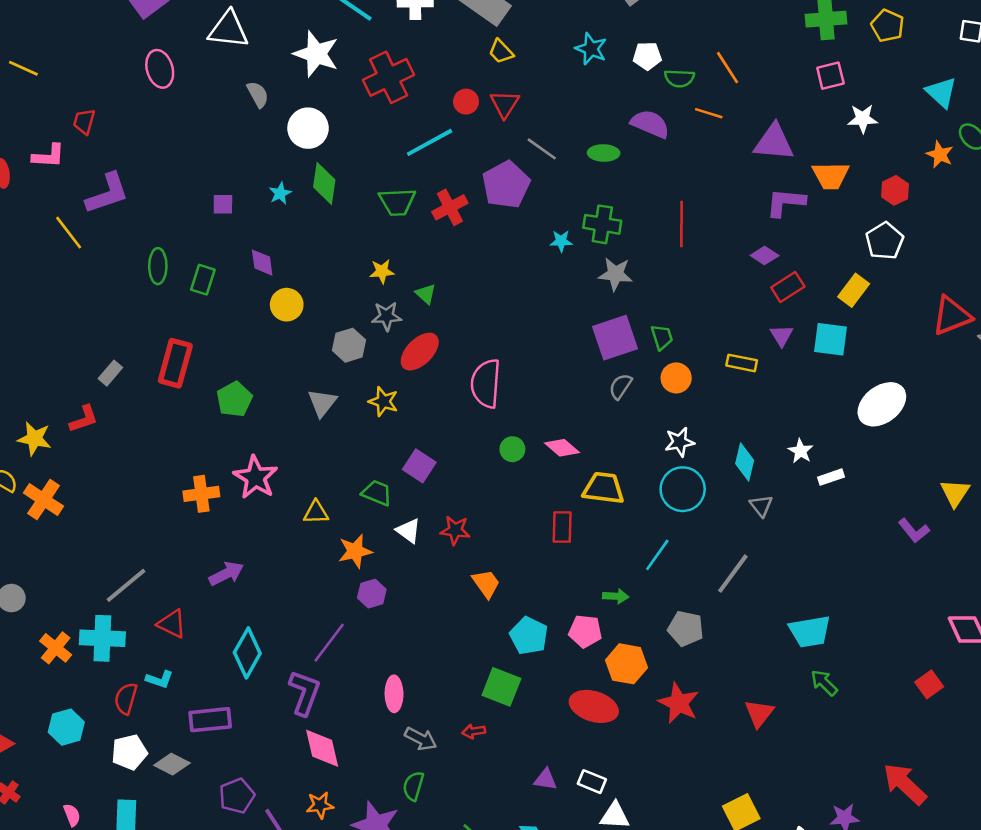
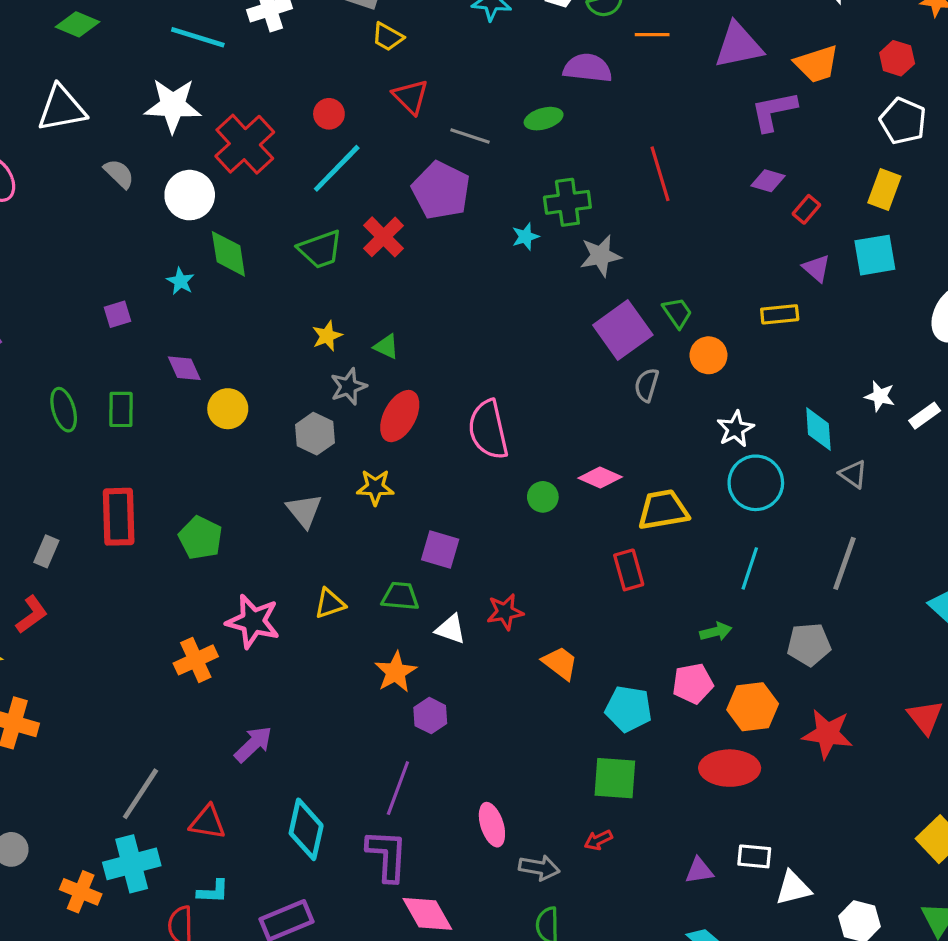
red cross: (389, 77) -> (245, 144), moved
red circle: (466, 102) -> (329, 114), moved
red rectangle: (788, 287) -> (806, 209), size x0.7
yellow triangle: (316, 512) -> (330, 604), moved

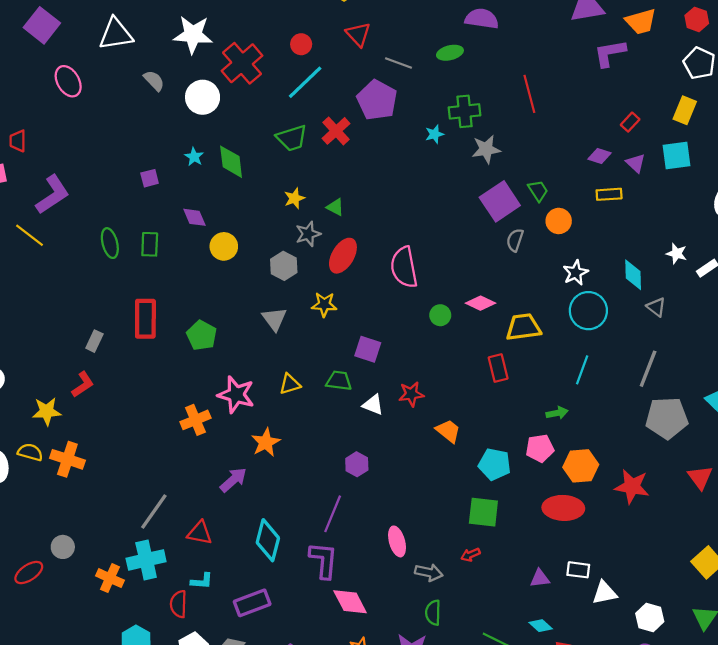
purple diamond: (768, 181) -> (599, 156), moved
green diamond: (228, 254) -> (231, 162), moved
gray pentagon: (809, 644) -> (667, 418), moved, size x1.4
orange star: (396, 672) -> (266, 442), moved

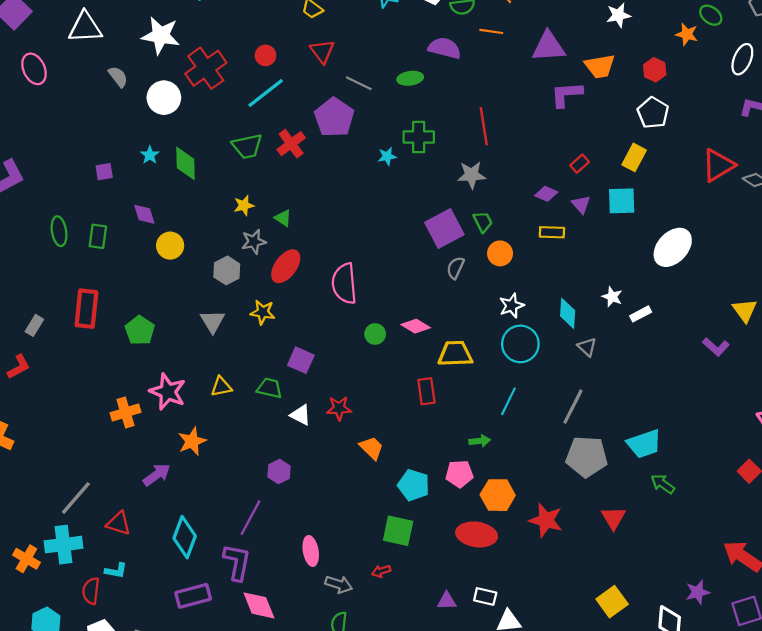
gray star: (486, 149) -> (472, 175), moved
purple rectangle: (252, 603) -> (193, 596), moved

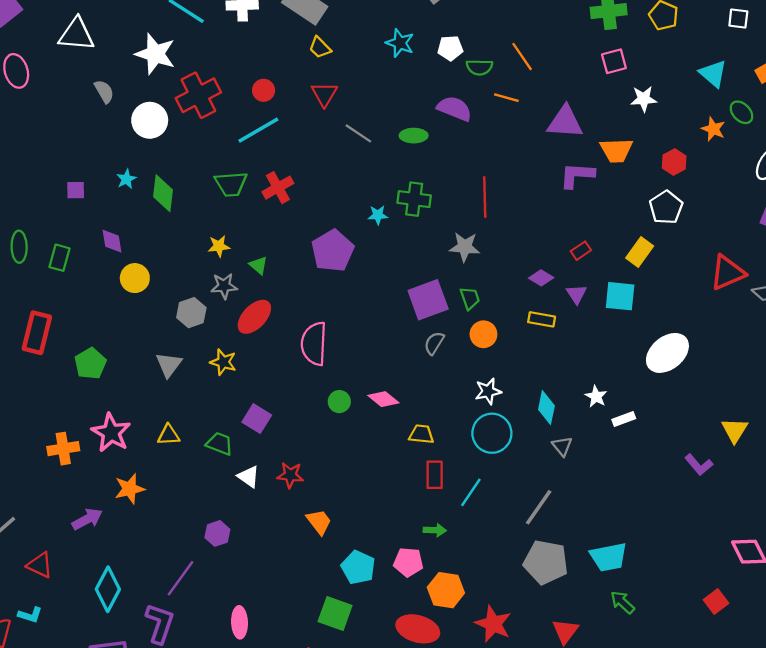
purple pentagon: (334, 117) -> (333, 251), moved
yellow trapezoid: (455, 354) -> (421, 434), size x0.7
red rectangle: (426, 391) -> (435, 475), moved

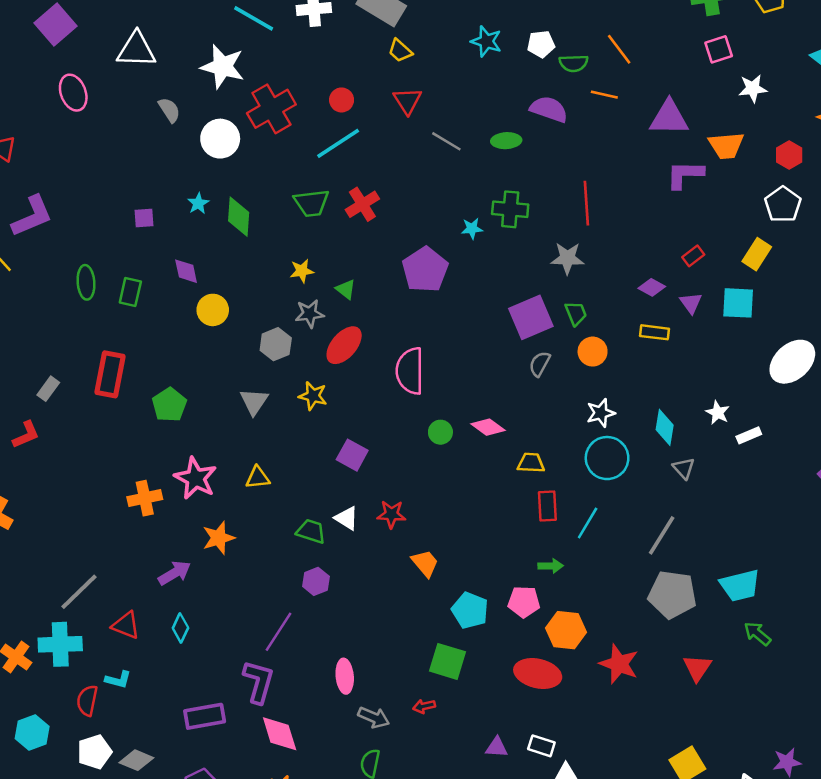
green trapezoid: (220, 444) -> (311, 531), moved
cyan diamond: (108, 589) -> (180, 628), moved, size x0.6

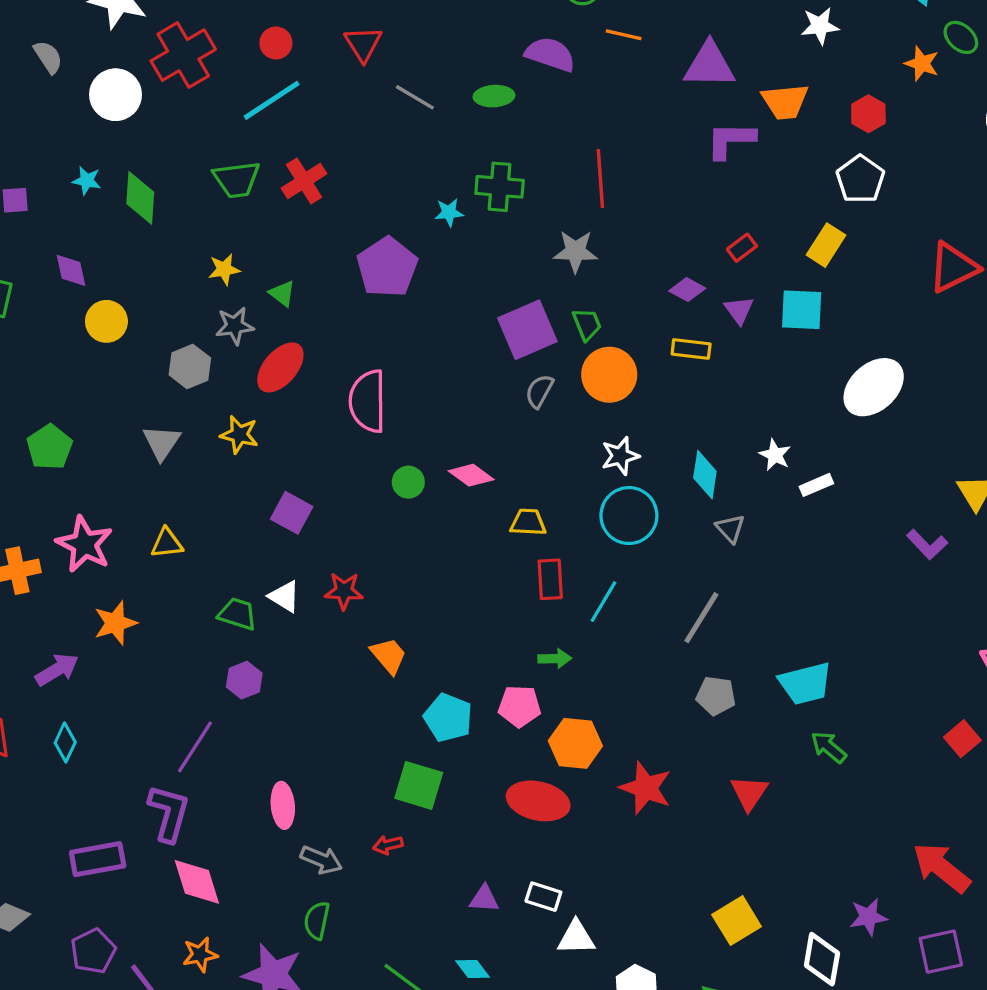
cyan star: (198, 203) -> (87, 181), turned -30
orange circle: (593, 352) -> (609, 375), size x1.4
gray pentagon: (672, 594) -> (716, 696), size x0.6

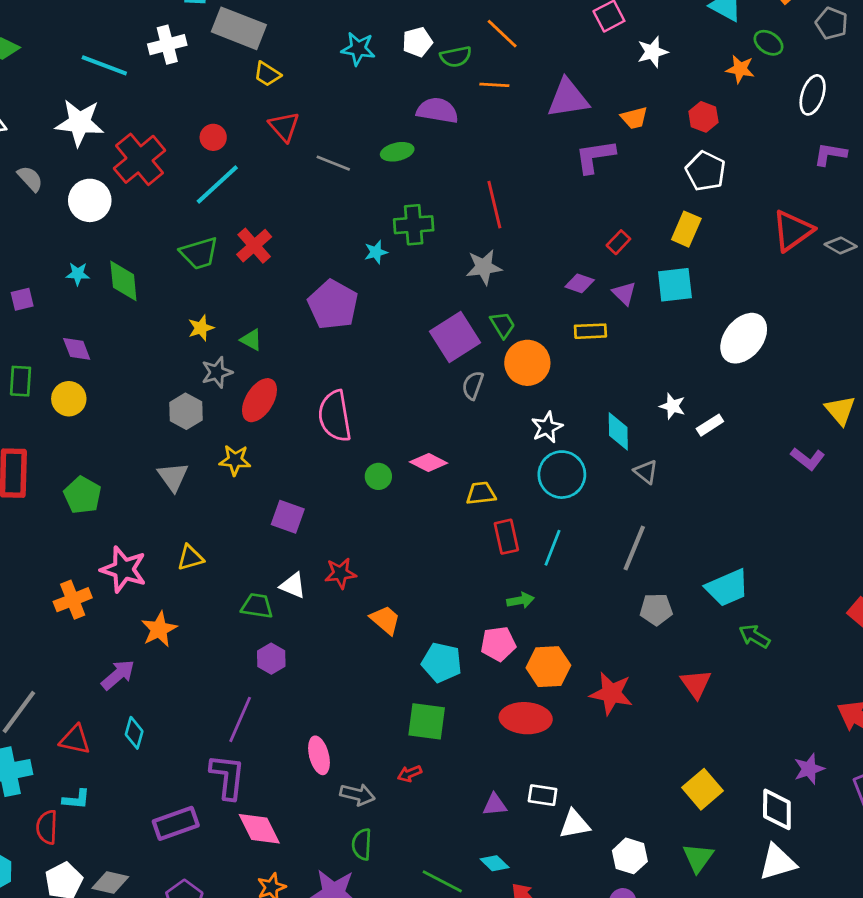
orange trapezoid: (785, 102) -> (634, 118), size x0.7
yellow circle: (106, 321) -> (69, 399), moved

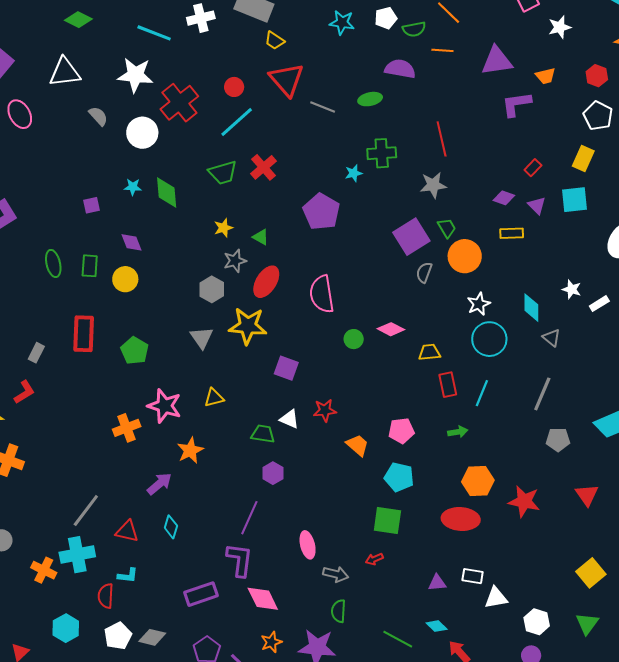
red triangle: (284, 127) -> (287, 80), size x1.5
yellow star: (235, 460) -> (248, 326), size x1.6
pink pentagon: (498, 644) -> (401, 431), moved

